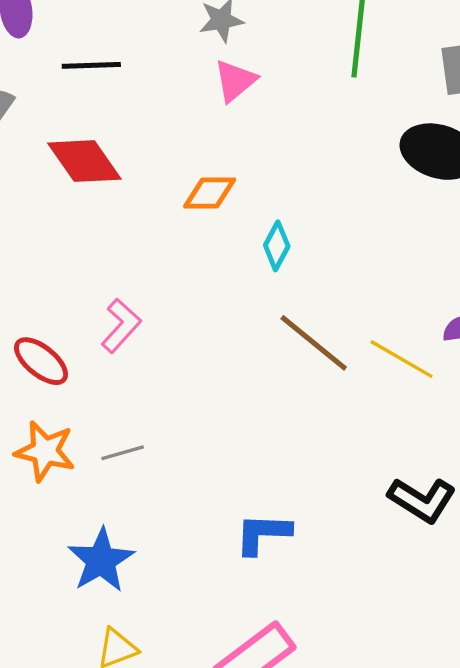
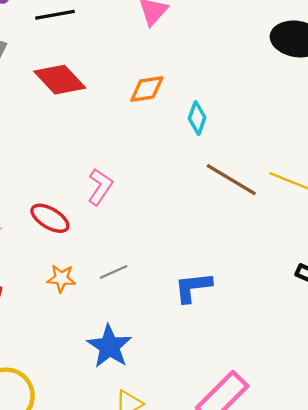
orange star: (45, 451) -> (61, 278), size x0.7
blue L-shape: (263, 534) -> (193, 287), moved

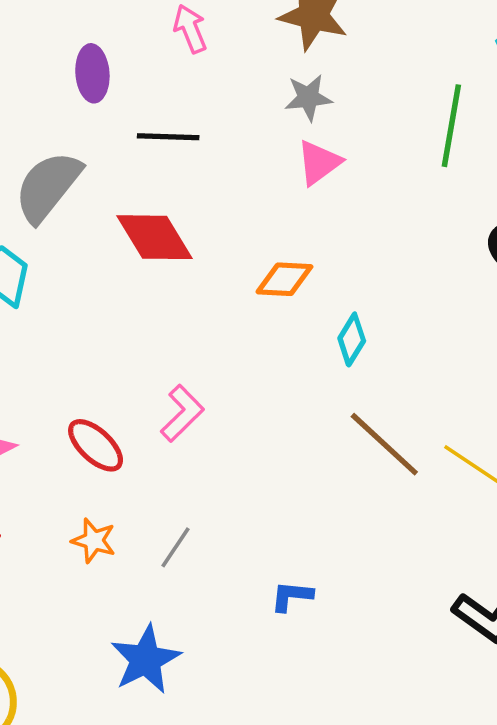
gray line: (114, 272) -> (176, 547), turned -44
blue L-shape: (193, 287) -> (292, 596), size x0.7

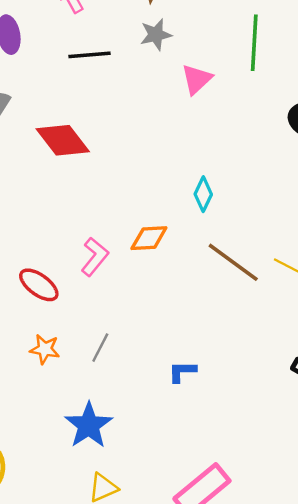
black line: (168, 137) -> (89, 55), moved
pink triangle: (319, 163) -> (197, 79), moved
orange diamond: (284, 279) -> (149, 238), moved

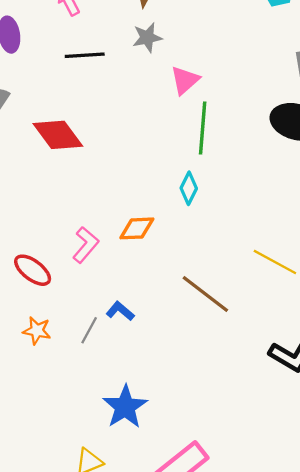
green line: (254, 43) -> (203, 128), moved
brown line: (233, 262) -> (205, 294), moved
blue L-shape: (182, 372) -> (120, 311), moved, turned 40
blue star: (89, 425) -> (125, 407), moved

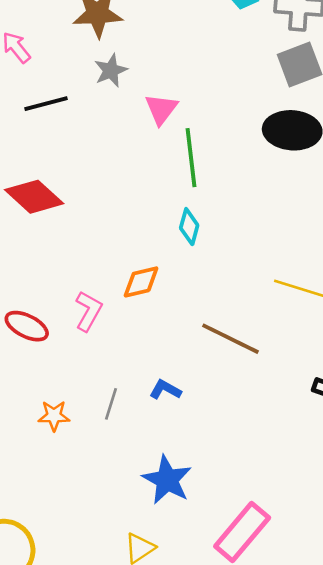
red ellipse: (33, 270) -> (27, 326), moved
blue L-shape: (120, 311) -> (165, 390), moved

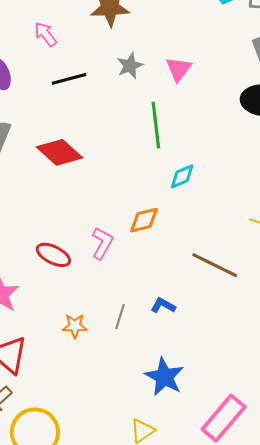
gray star: (111, 70) -> (130, 66), moved
pink triangle: (161, 109) -> (179, 69), moved
green line: (191, 158) -> (156, 125), moved
cyan diamond: (189, 227) -> (182, 176), turned 52

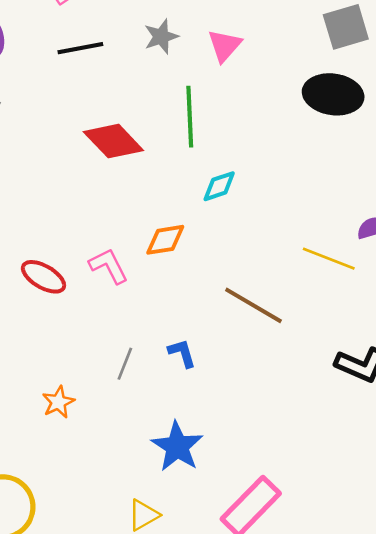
red diamond: (59, 152) -> (113, 141), moved
pink L-shape: (102, 243) -> (109, 266), turned -60
blue L-shape: (163, 305) -> (182, 353), turned 40
orange star: (75, 326) -> (58, 402), moved, turned -30

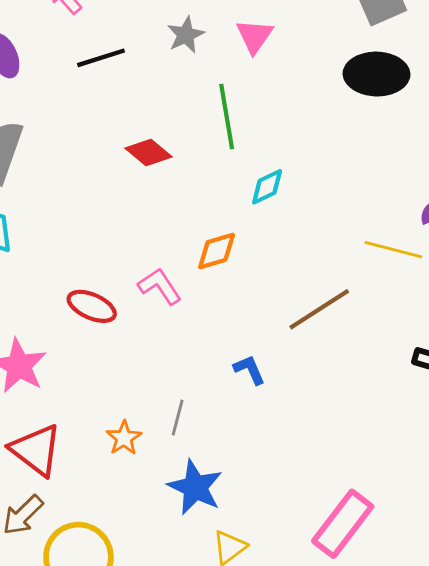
red diamond: (113, 141) -> (149, 153), size x0.7
brown line: (253, 305) -> (319, 309), turned -56
gray line: (125, 364) -> (178, 417), moved
blue star: (177, 447) -> (195, 487), moved

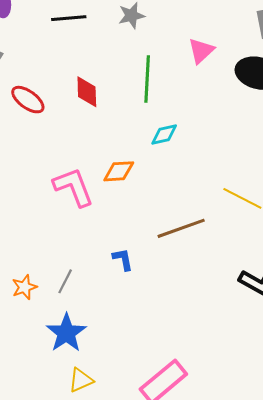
pink triangle: (254, 36) -> (201, 51), moved
red diamond: (149, 153) -> (87, 92), turned 36
pink L-shape: (160, 286) -> (73, 187), size x1.4
red ellipse: (92, 306) -> (28, 100), moved

